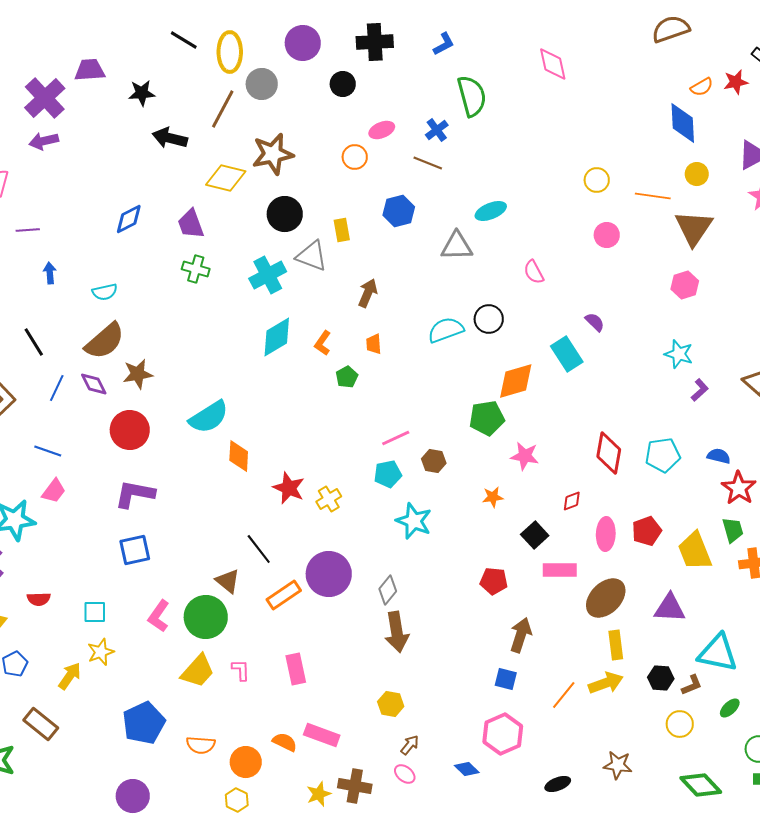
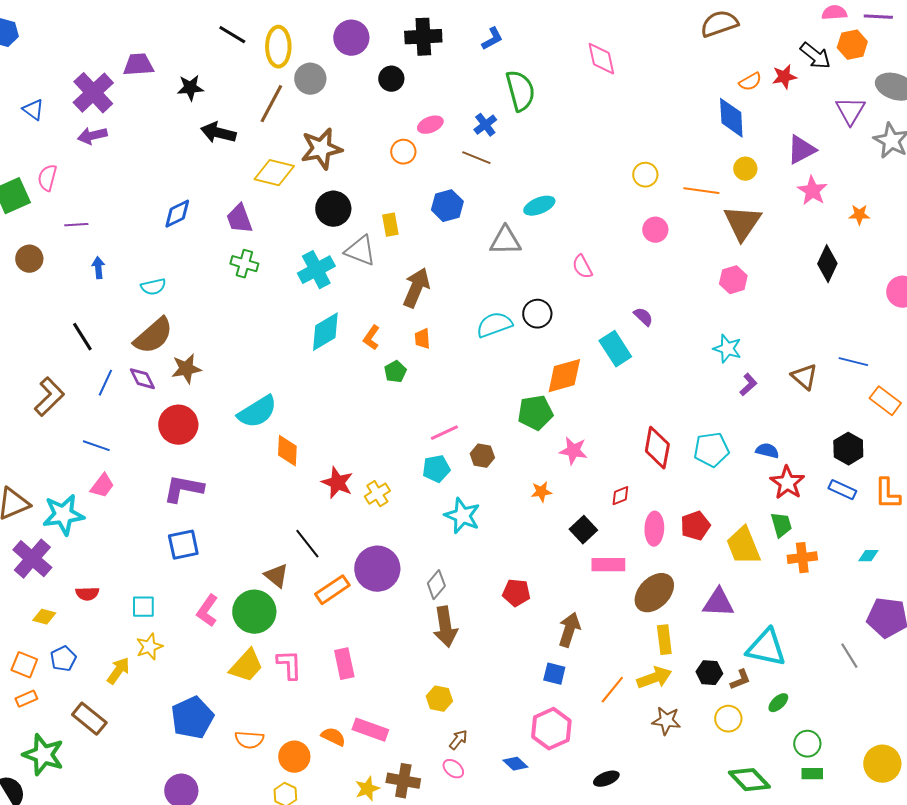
brown arrow: (368, 293) -> (416, 288), size x1.4
red pentagon: (494, 581) -> (516, 593), moved
pink L-shape: (241, 670) -> (289, 665), size x1.4
brown star: (618, 765) -> (666, 721), moved

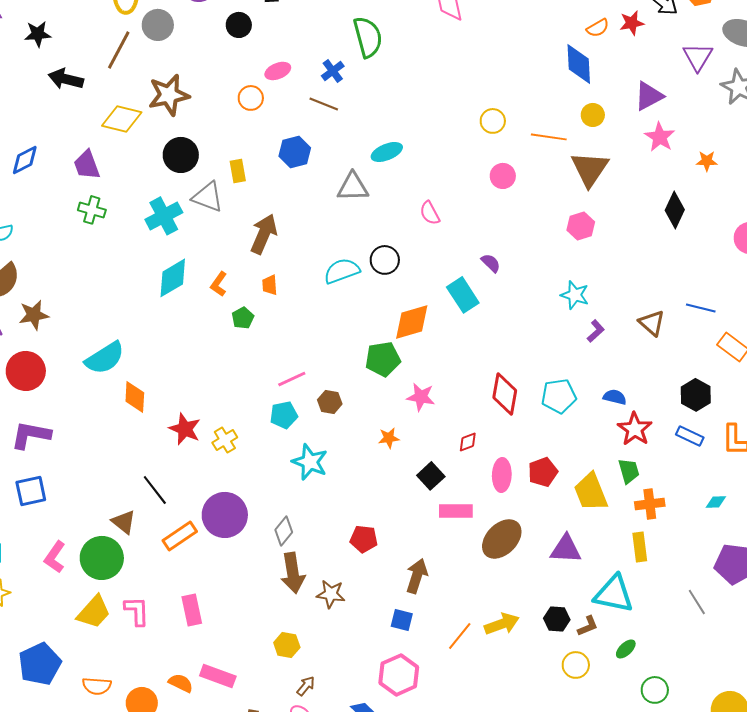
yellow rectangle: (664, 640) -> (640, 547), moved
brown star: (666, 721) -> (331, 594), moved

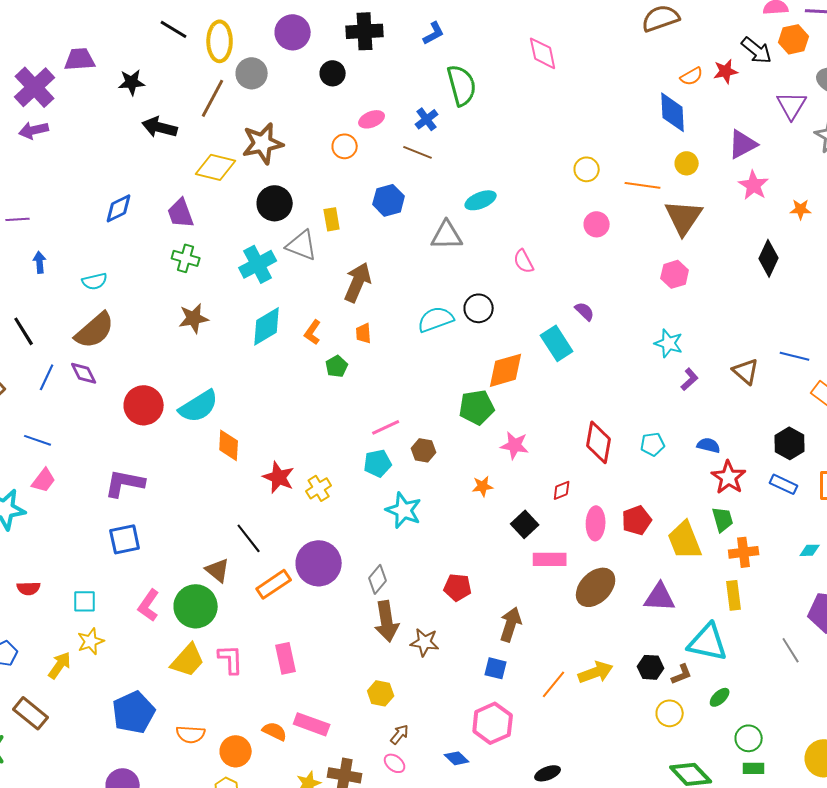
brown star: (34, 315) -> (194, 318), moved
red circle: (26, 371) -> (144, 405), moved
cyan pentagon: (559, 396) -> (653, 444), size x0.7

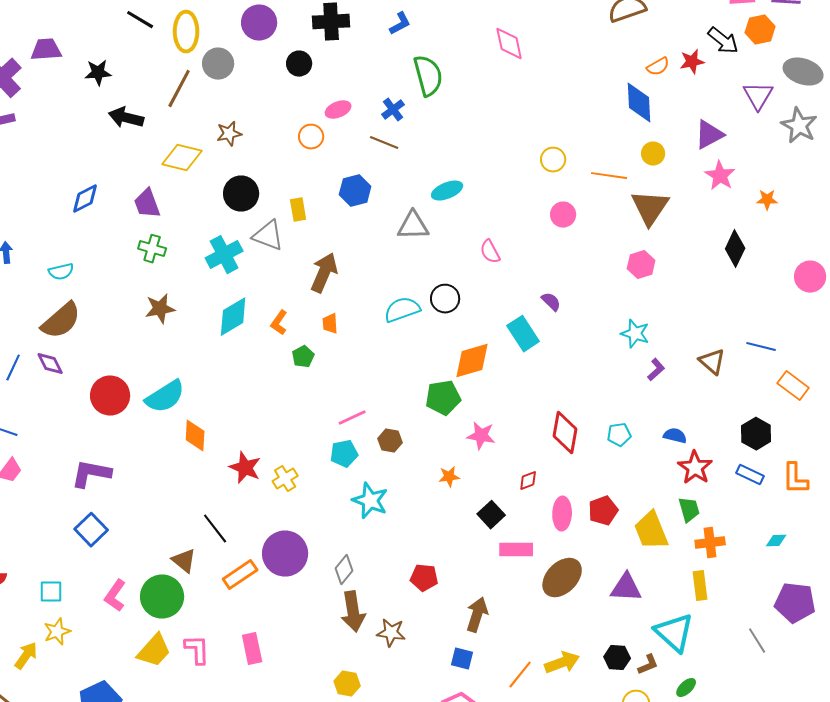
brown star: (263, 143) -> (229, 134), size x0.6
blue square: (125, 539) -> (91, 530), turned -32
cyan triangle: (708, 642) -> (674, 633), turned 30

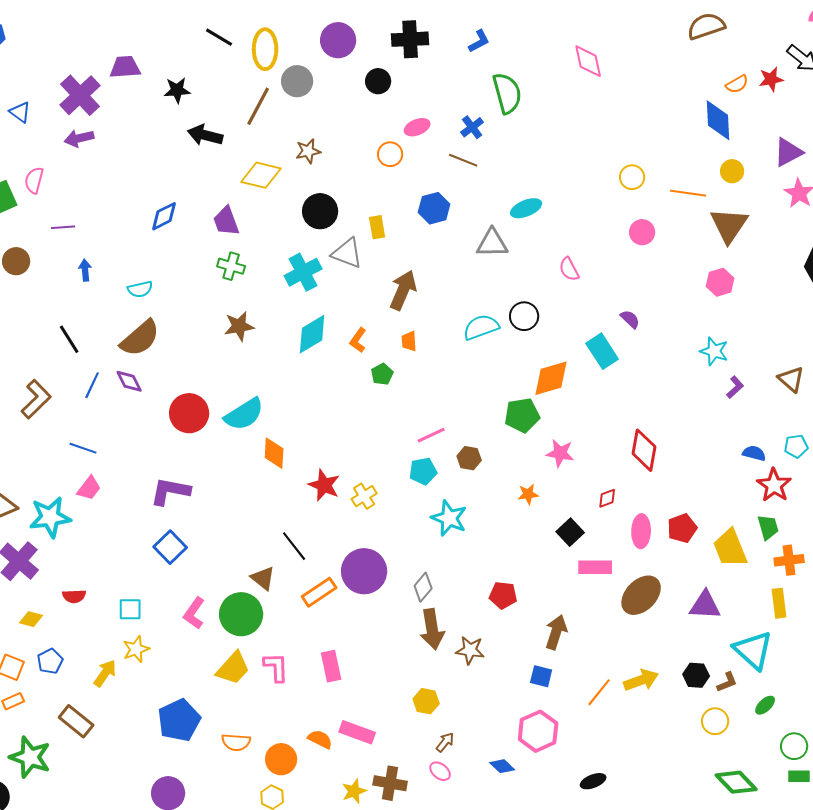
cyan pentagon: (619, 435) -> (796, 446), moved

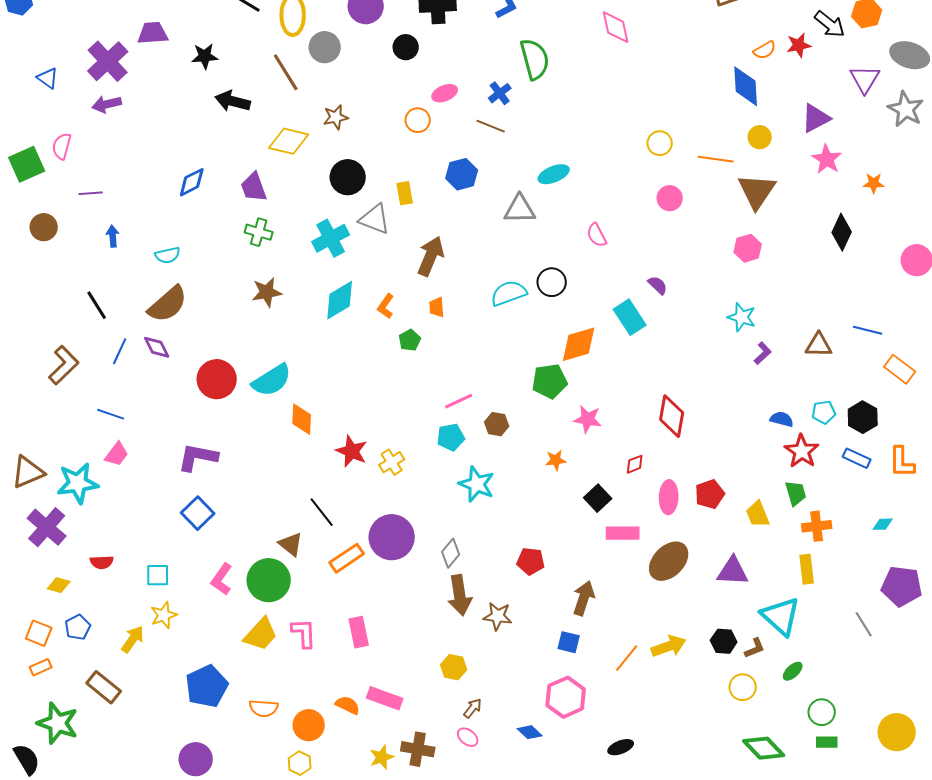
brown line: (258, 106) -> (286, 72), turned -60
brown triangle: (791, 379) -> (819, 345), turned -40
yellow trapezoid: (730, 548) -> (758, 514), size x0.7

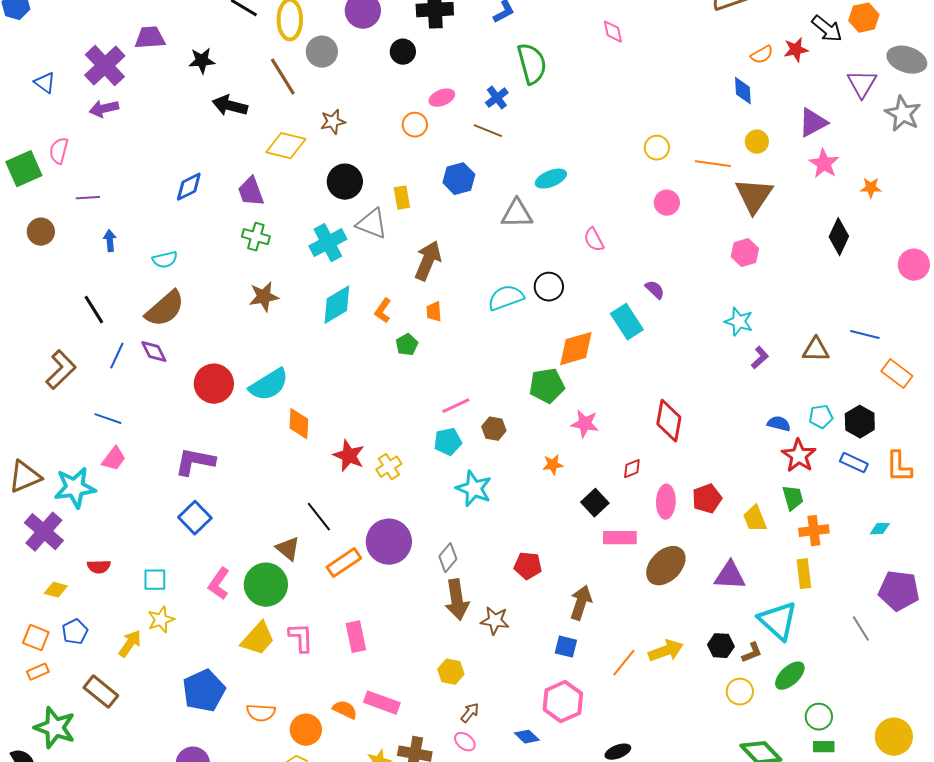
pink diamond: (616, 27) -> (613, 32), size x0.7
blue diamond: (746, 86) -> (743, 91), size x0.7
green ellipse: (793, 671) -> (790, 676), size x1.5

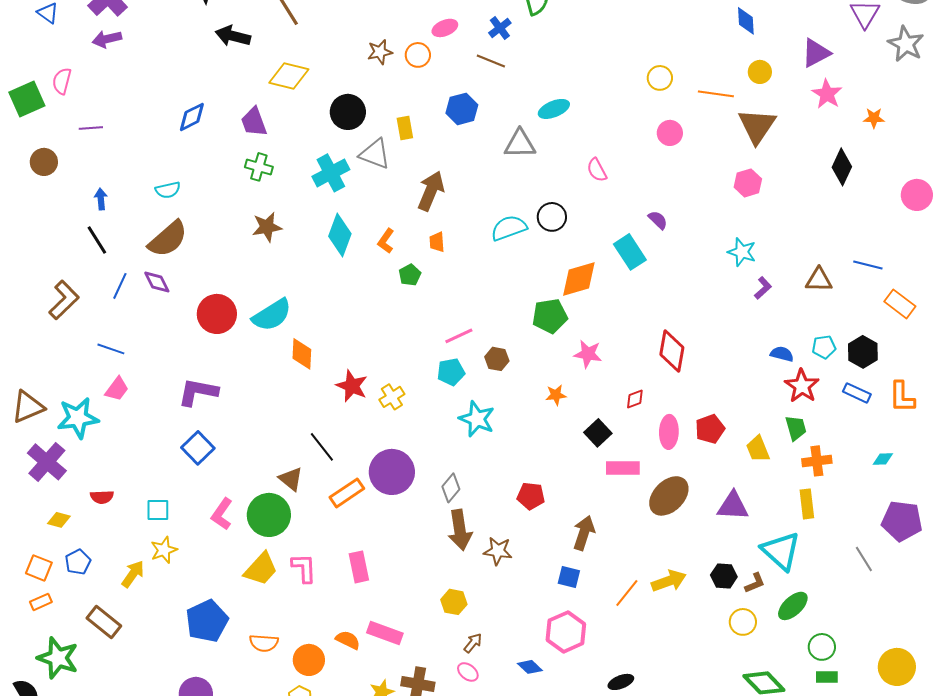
brown star: (333, 122) -> (380, 52), moved
blue arrow: (110, 241) -> (101, 199), moved
cyan diamond: (337, 305) -> (340, 235), turned -39

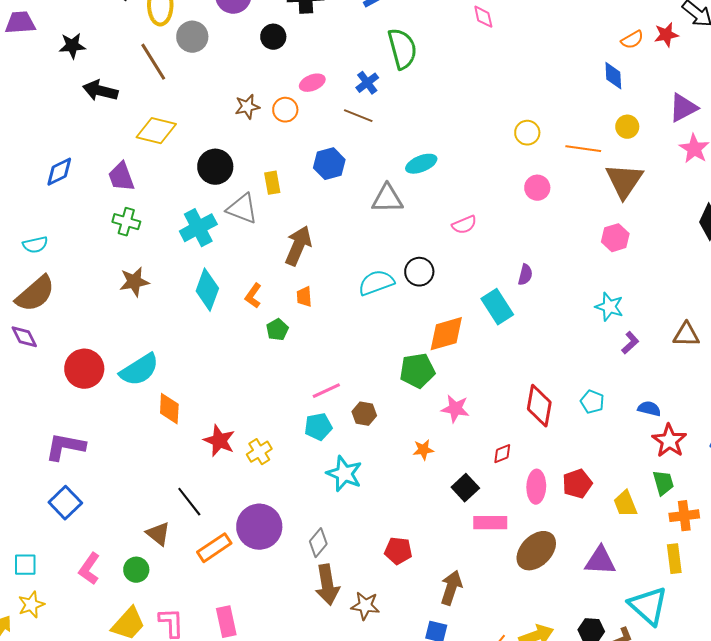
pink semicircle: (597, 170) -> (464, 225), turned -85
purple semicircle: (658, 220) -> (525, 275), turned 60
cyan pentagon: (824, 347) -> (592, 402), moved, turned 30
green circle: (269, 515) -> (136, 570), size x0.6

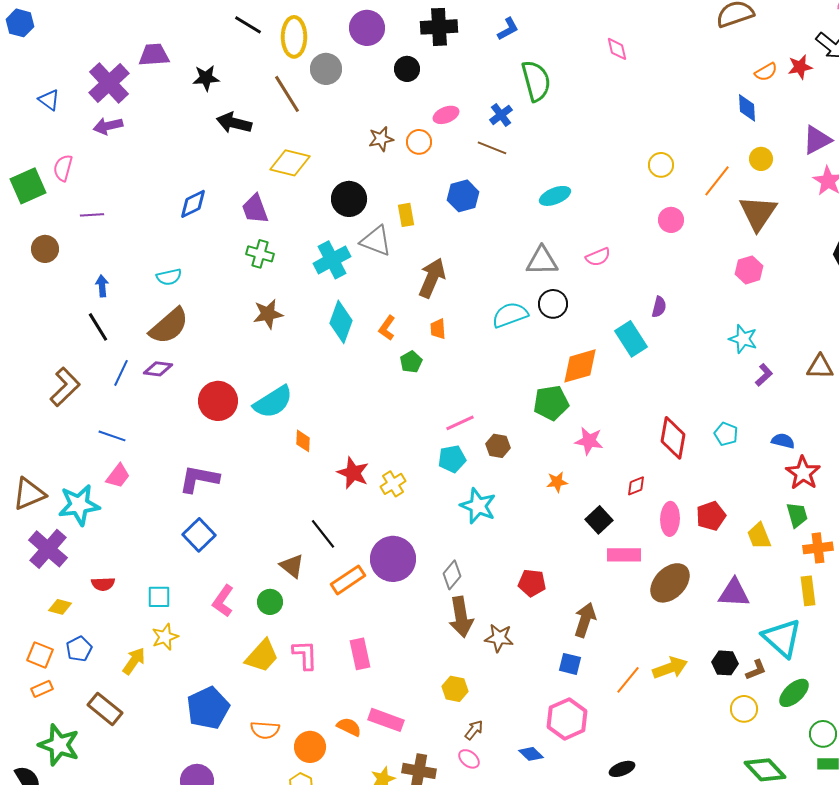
orange line: (583, 149) -> (717, 181), turned -60
gray triangle: (387, 199) -> (542, 261), moved
purple diamond: (24, 337) -> (158, 369), turned -56
orange diamond: (169, 409) -> (303, 441), size x0.7

